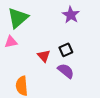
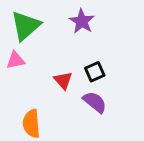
purple star: (71, 15) -> (82, 21), moved

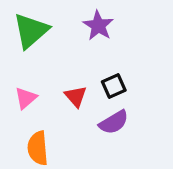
pink triangle: (16, 60) -> (26, 98), moved, turned -30
purple semicircle: (95, 102) -> (114, 122), turned 110

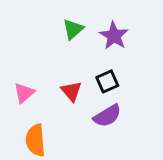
purple star: (98, 26) -> (114, 36), moved
green triangle: (31, 31) -> (73, 29), moved, size x0.6

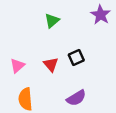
purple star: (114, 36) -> (101, 15), moved
purple semicircle: (107, 116) -> (76, 98), moved

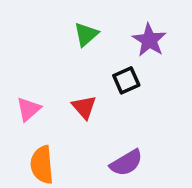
purple star: (101, 15) -> (149, 40), moved
black square: (76, 58) -> (126, 80), moved

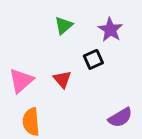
pink triangle: (29, 109) -> (21, 81), size x1.4
purple semicircle: (126, 163) -> (120, 117), moved

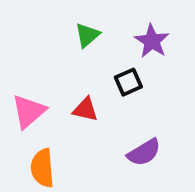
red triangle: (62, 79) -> (85, 109), turned -36
purple semicircle: (120, 117) -> (144, 152), moved

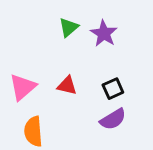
purple star: (152, 41) -> (104, 33), moved
black square: (128, 82) -> (113, 89), moved

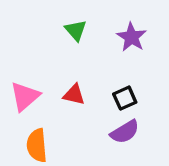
green triangle: (69, 27) -> (76, 30), turned -30
purple star: (104, 33) -> (132, 37), moved

